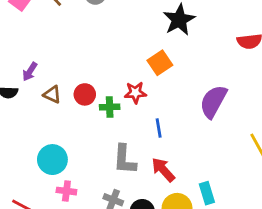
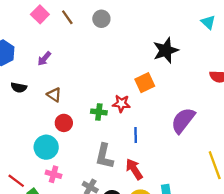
purple arrow: (30, 72) -> (44, 59), moved
red circle: (85, 94) -> (64, 123), moved

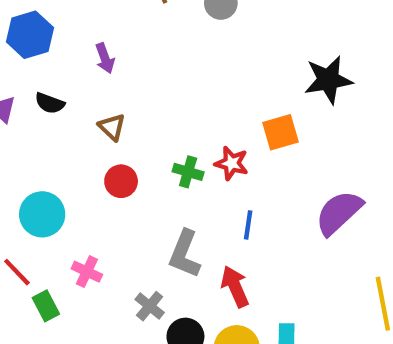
purple arrow: (44, 59) -> (105, 58), turned -70
cyan circle: (46, 147) -> (42, 214), moved

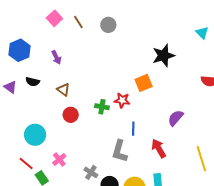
purple semicircle: (339, 213) -> (176, 118), size x0.7
gray L-shape: (185, 254) -> (120, 151), moved
pink cross: (87, 272) -> (59, 159), turned 32
red arrow: (235, 287) -> (159, 148), moved

